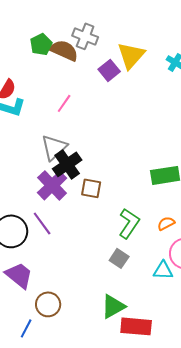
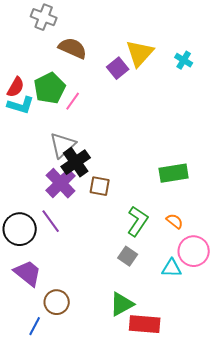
gray cross: (85, 36) -> (44, 17), moved
green pentagon: (41, 44) -> (50, 88), moved, size x1.4
orange semicircle: (166, 223) -> (175, 221), turned 66

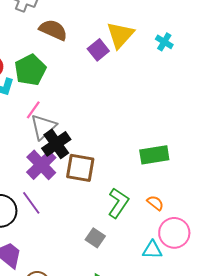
pink line: (73, 101) -> (33, 110), moved
brown square: (100, 186) -> (80, 168), size x1.4
gray square: (128, 256) -> (95, 238), moved

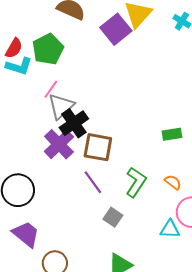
purple square: (98, 50) -> (116, 29), size x1.4
green rectangle: (154, 155) -> (172, 134), size x0.7
purple line: (31, 203) -> (93, 182), moved

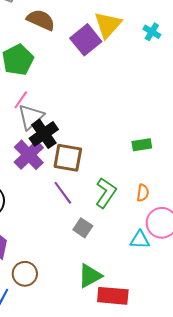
orange semicircle: (173, 182) -> (143, 193), turned 60

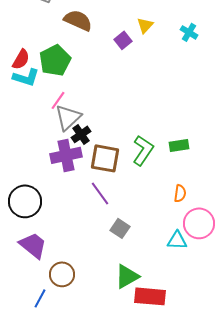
yellow triangle: (108, 25) -> (145, 25), size x0.6
purple square: (86, 40) -> (123, 40), size x0.6
black cross: (44, 134) -> (81, 134), size x0.7
purple cross: (29, 155) -> (66, 155), turned 32
green L-shape: (106, 193) -> (143, 150), moved

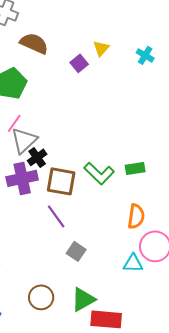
green L-shape: (143, 150) -> (99, 173), turned 100
orange semicircle: (180, 193) -> (136, 216), size x1.4
brown circle: (62, 274) -> (41, 297), moved

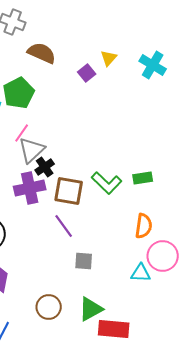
cyan cross: (145, 55) -> (153, 65), size x1.5
gray square: (76, 251) -> (84, 261), turned -30

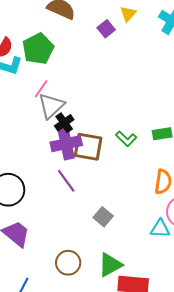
green L-shape: (107, 183) -> (126, 139), size x0.7
purple cross: (30, 188) -> (66, 144), moved
purple line: (64, 226) -> (66, 181), moved
gray square: (84, 261) -> (103, 217), turned 36

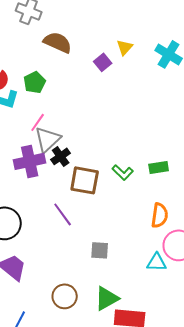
green pentagon: (38, 49) -> (35, 82), size x0.7
purple cross: (66, 144) -> (30, 161), moved
gray square: (103, 217) -> (100, 250), turned -36

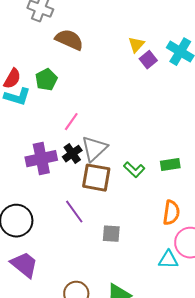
purple square: (103, 62) -> (148, 60), moved
pink line: (38, 122) -> (71, 122), moved
gray triangle: (48, 139) -> (94, 149), moved
gray square: (100, 250) -> (111, 234), moved

